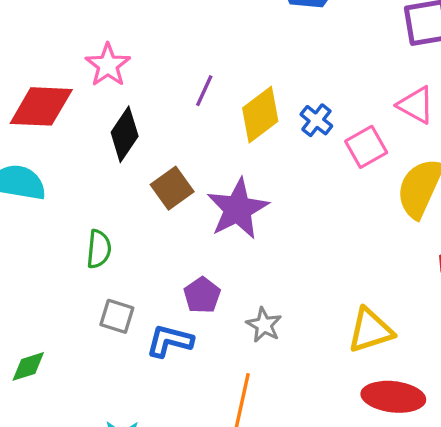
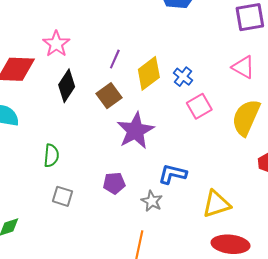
pink square: (366, 147) -> (199, 106), moved
brown square: (172, 188) -> (109, 96), moved
purple pentagon: (202, 295) -> (114, 183), turned 30
blue L-shape: (170, 341) -> (172, 174), moved

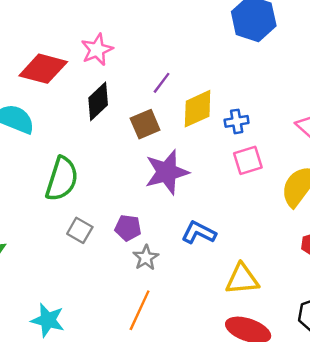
blue cross: (183, 77) -> (237, 121), turned 30
green semicircle: (51, 156) -> (62, 179), size x1.6
gray square: (63, 196) -> (80, 230), moved
gray star: (152, 201) -> (146, 258), moved

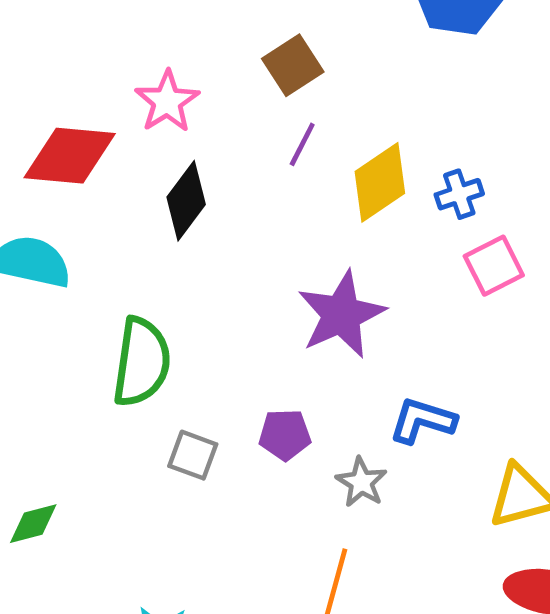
brown square: (145, 124) -> (293, 65), moved
gray star: (146, 258) -> (361, 482), moved

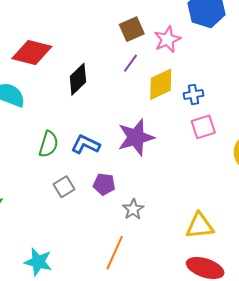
pink star: (167, 101) -> (167, 39), moved
green semicircle: (142, 362) -> (49, 144), size x0.7
blue L-shape: (422, 421) -> (86, 145), moved
gray square: (193, 455) -> (64, 187), turned 30

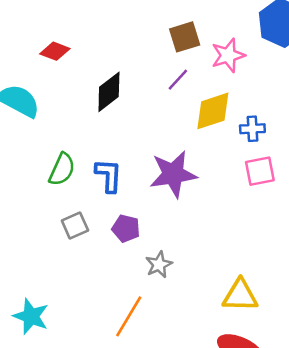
red diamond: (32, 52) -> (55, 51), size x0.6
blue L-shape: (86, 145) -> (109, 175), turned 60

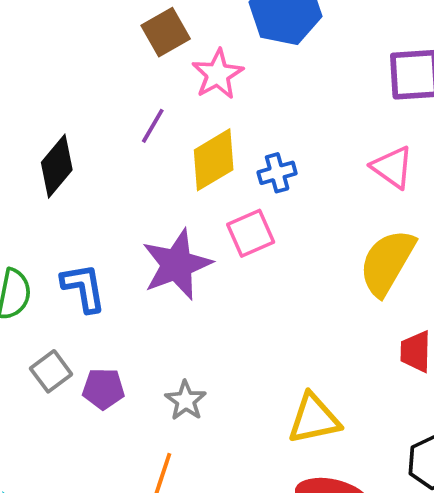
brown square: (185, 37) -> (166, 32), moved
pink square: (260, 171) -> (251, 233), moved
purple pentagon: (126, 228) -> (103, 389), moved

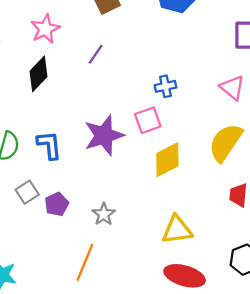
pink star: (218, 74) -> (45, 29), moved
yellow diamond: (214, 160) -> (167, 160), moved
purple pentagon: (103, 389) -> (57, 204), turned -30

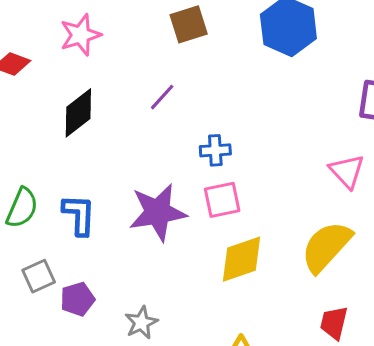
pink star: (45, 29) -> (80, 35), moved
blue cross: (165, 86) -> (215, 150), moved

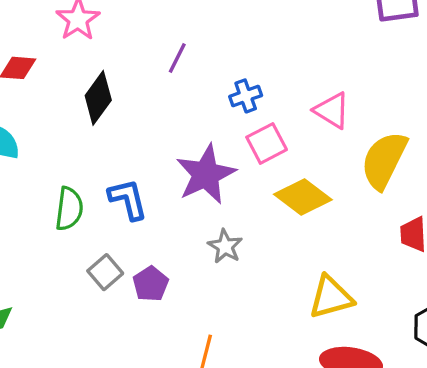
pink triangle: (347, 171) -> (332, 110), moved
yellow diamond: (242, 259) -> (303, 197), turned 72
gray star: (141, 323) -> (225, 246), moved

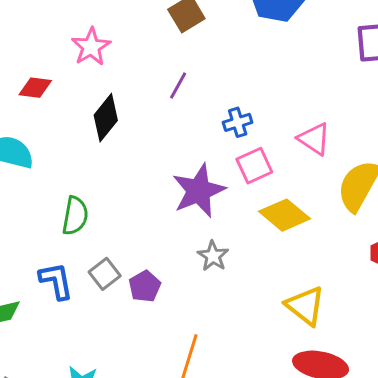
blue L-shape: (128, 199) -> (56, 281), moved
yellow triangle: (331, 297) -> (305, 306), turned 51

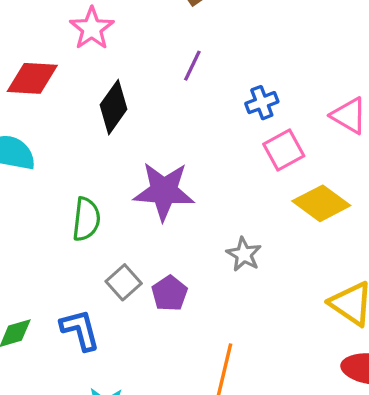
red diamond: (35, 88) -> (32, 78), size x1.4
purple star: (199, 191) -> (164, 191), moved, turned 30
blue L-shape: (56, 281) -> (80, 330), moved

